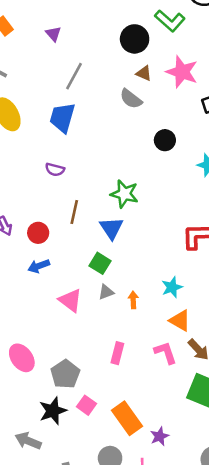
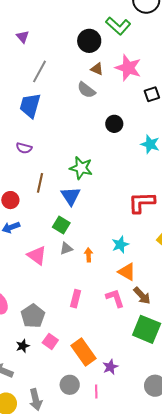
black star: (53, 411) -> (23, 346), size x0.6

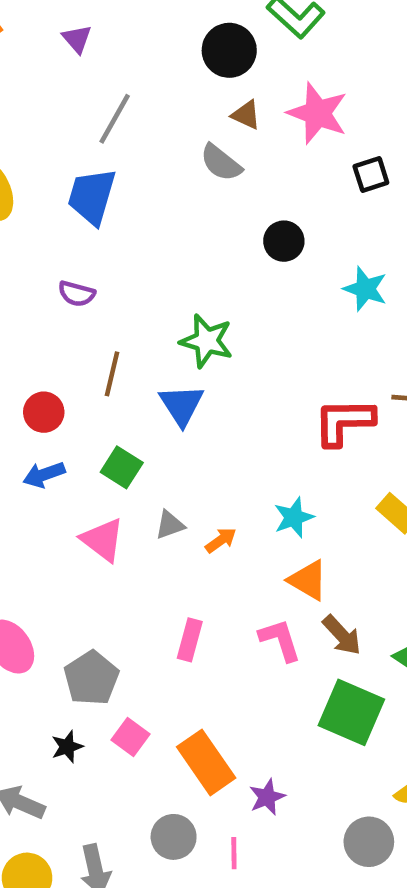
green square: (61, 225) -> (122, 467), moved
orange arrow: (89, 255) -> (221, 540), turned 56

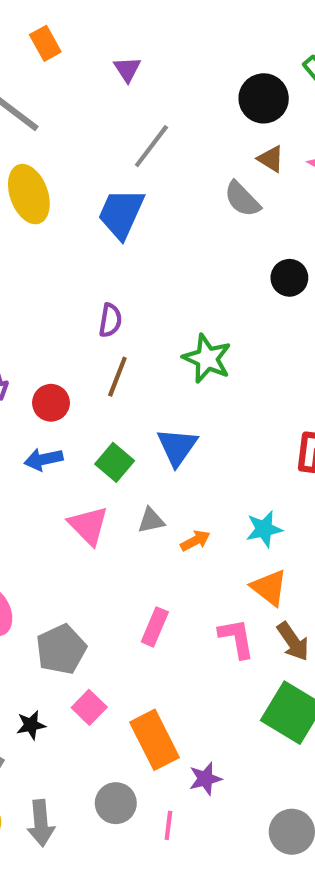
purple semicircle: (77, 294) -> (110, 320), moved, turned -104
blue triangle: (182, 405) -> (177, 447), moved
black star: (67, 747) -> (31, 725), moved

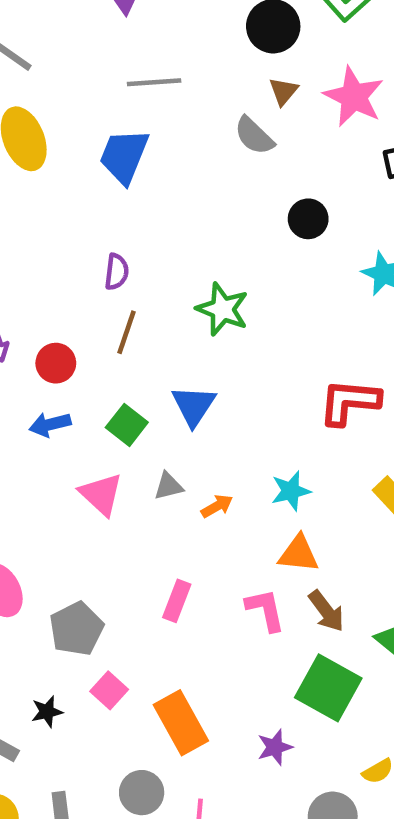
gray line: (151, 146) -> (154, 82), turned 51
brown triangle: (271, 159) -> (283, 91), turned 40
orange triangle: (269, 587) -> (299, 554), turned -30
purple star: (205, 779) -> (275, 747), moved

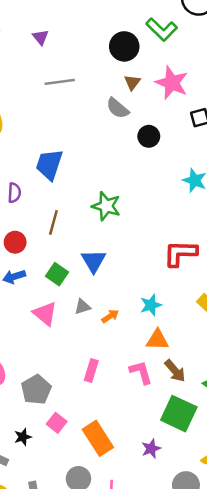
blue trapezoid: (124, 156) -> (49, 165), moved
black circle: (308, 219) -> (149, 136), moved
purple semicircle: (117, 272) -> (14, 193), moved

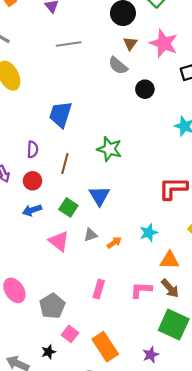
purple semicircle: (14, 193) -> (33, 149), moved
orange triangle: (157, 340) -> (170, 260), moved
pink L-shape: (141, 372) -> (141, 290), turned -70
black star: (23, 437) -> (49, 352), moved

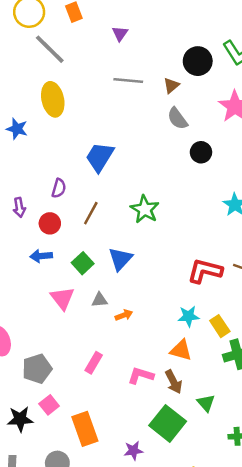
brown triangle: (130, 43) -> (171, 85), moved
cyan star: (149, 233) -> (189, 316), moved
black star: (49, 352) -> (20, 419), size x1.5

